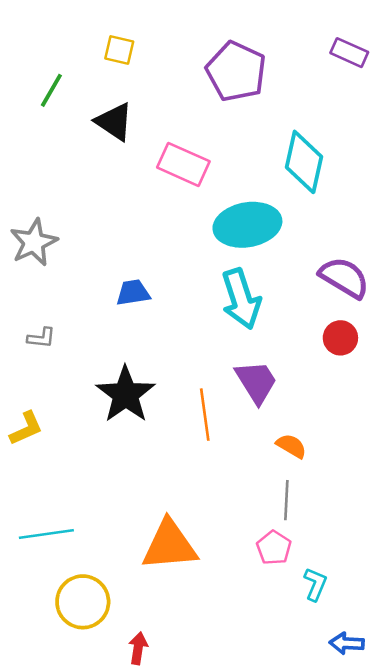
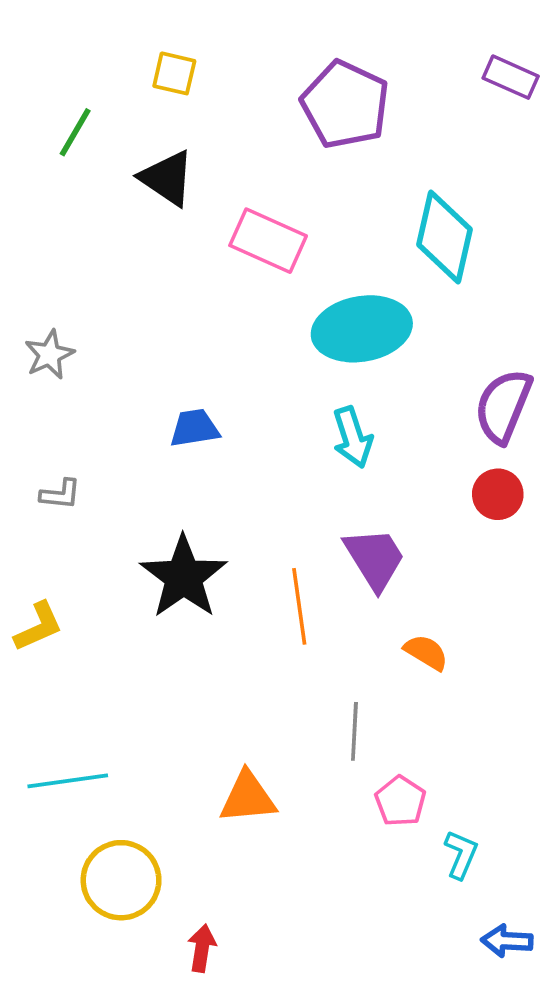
gray star: (34, 242) -> (49, 355), size x0.7
purple semicircle: (344, 278) -> (503, 406), turned -99
cyan arrow: (241, 299) -> (353, 437), size x0.7
gray line: (286, 500) -> (354, 731), moved
orange triangle: (170, 545) -> (248, 797), size x0.7

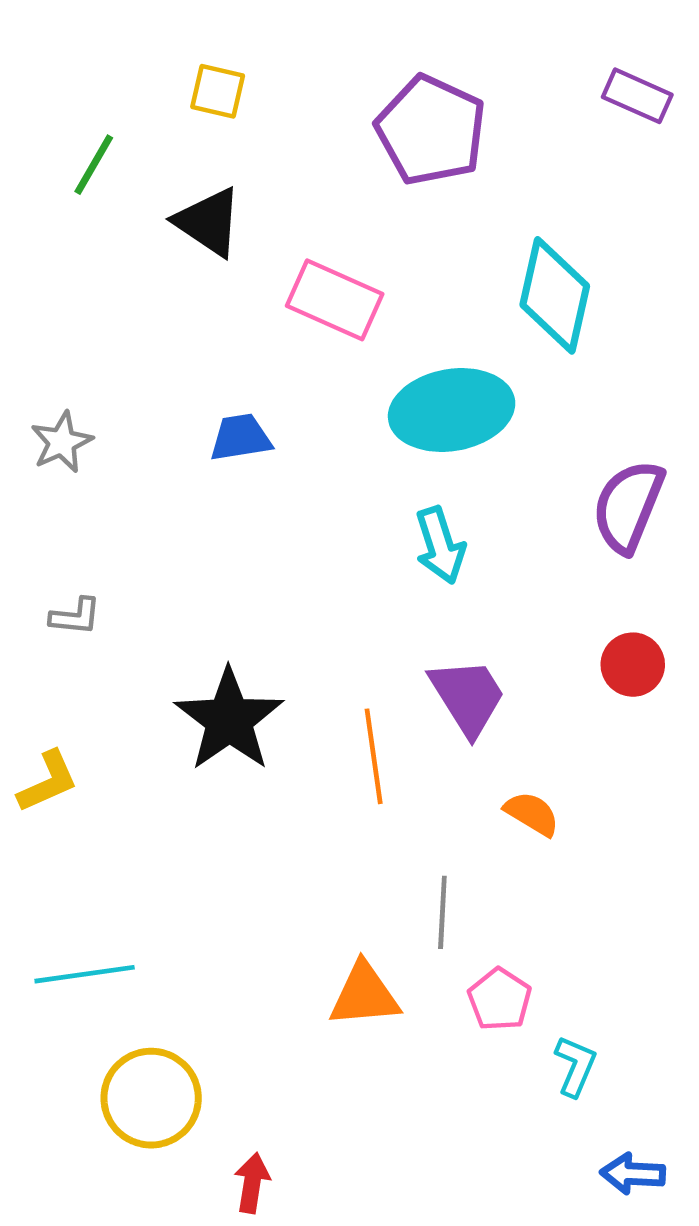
blue trapezoid: (195, 428) -> (241, 438), moved
red circle: (498, 494) -> (633, 665), moved
orange triangle: (248, 797) -> (364, 995), moved

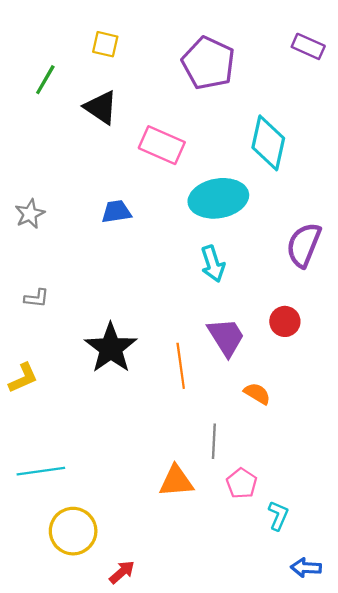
red circle: (633, 665) -> (285, 321), moved
red arrow: (252, 1183) -> (122, 572), turned 40

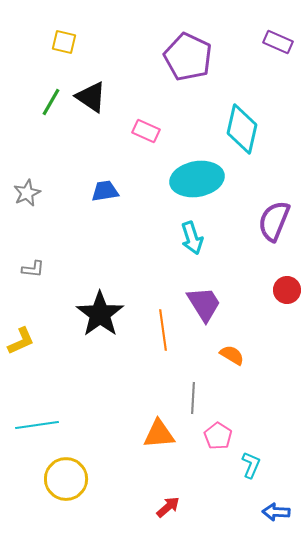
yellow square: (105, 44) -> (64, 42), moved
green line: (45, 80) -> (51, 102), moved
pink rectangle: (162, 145) -> (146, 131), size x0.7
red circle: (285, 321) -> (287, 290), moved
red arrow: (122, 572) -> (168, 507), moved

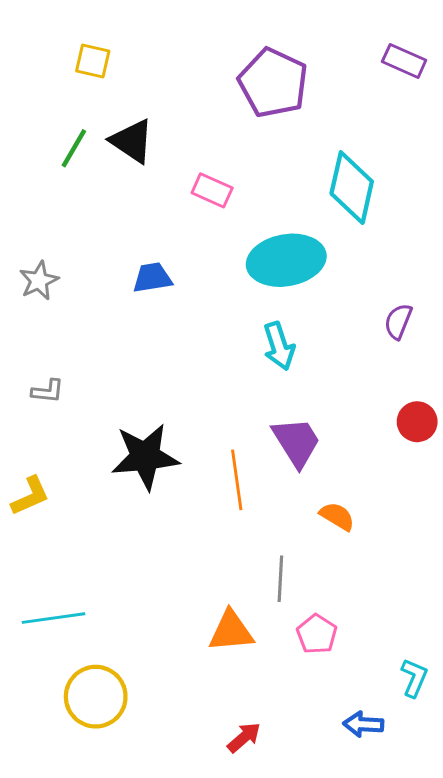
purple semicircle: (274, 221) -> (398, 321), size x0.6
black star: (100, 314) -> (145, 457), turned 30
cyan L-shape: (251, 465) -> (414, 678), moved
blue arrow: (276, 512) -> (363, 724), moved

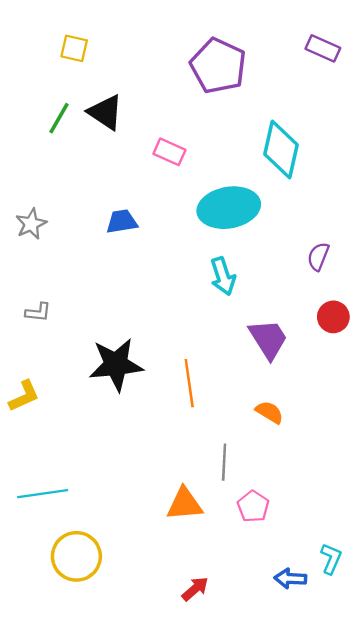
red circle: (417, 422) -> (333, 317), moved
purple trapezoid: (296, 442) -> (268, 339), moved
cyan L-shape: (414, 678) -> (331, 559), moved

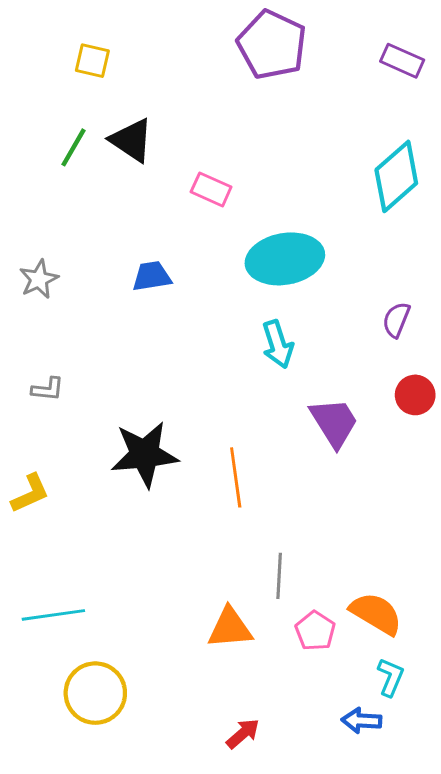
purple pentagon: (218, 66) -> (272, 45), moved
cyan diamond: (281, 149) -> (396, 176), moved, turned 36
orange semicircle: (269, 412) -> (376, 613), moved, size x1.5
cyan L-shape: (331, 559) -> (391, 677), moved

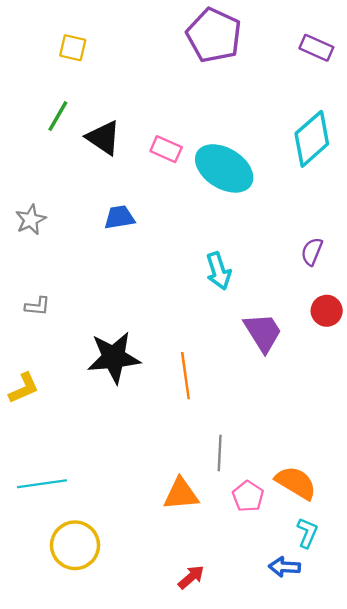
black triangle: (131, 140) -> (103, 138), moved
cyan ellipse: (285, 259) -> (224, 168), moved, turned 42

